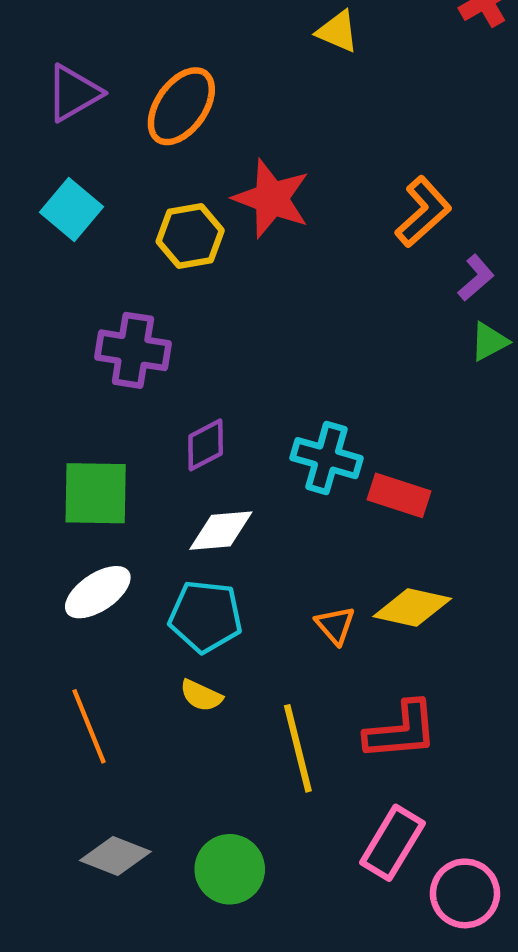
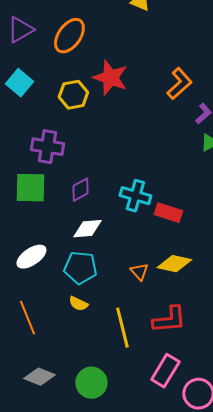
green square: (96, 493) -> (30, 188), moved

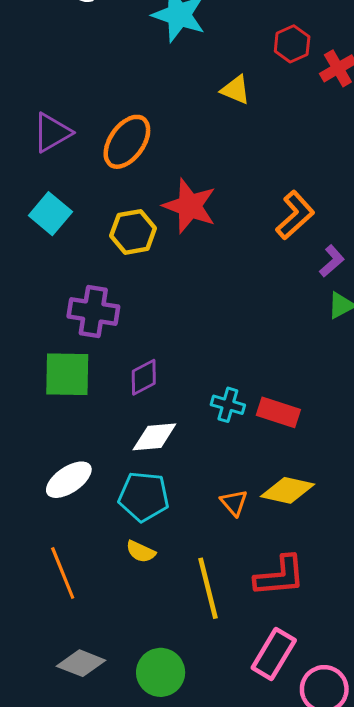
cyan cross: (135, 196) -> (228, 405), moved, size x0.7

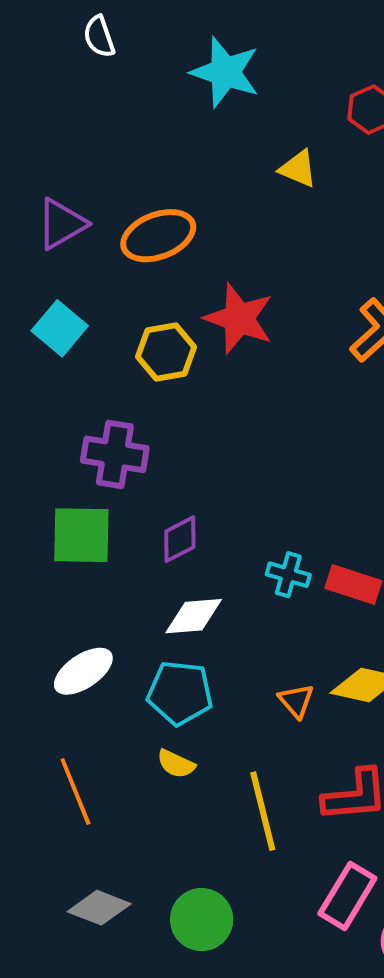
orange ellipse: (127, 142) -> (158, 236), turned 34

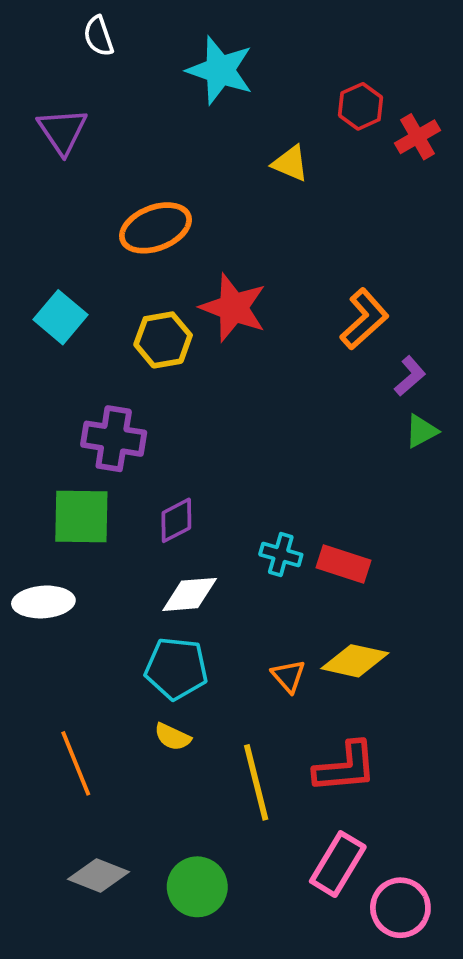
purple triangle: (62, 224) -> (62, 131), moved, turned -34
white ellipse: (83, 671) -> (43, 602), moved, turned 30

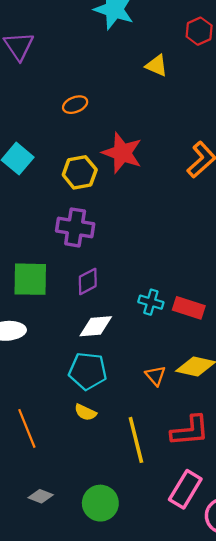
orange ellipse: (155, 228) -> (75, 105), size x0.6
purple cross: (114, 439) -> (75, 227), moved
gray diamond: (98, 875) -> (41, 496), size x0.7

